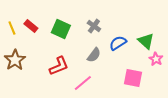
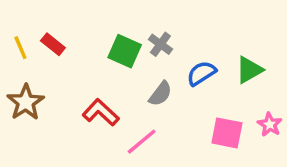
green square: (61, 29) -> (125, 51), moved
green triangle: (146, 41) -> (249, 70), turned 48
pink star: (156, 59) -> (270, 124), moved
red L-shape: (59, 66) -> (101, 113), turned -115

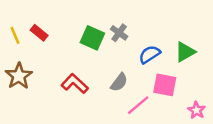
gray semicircle: (160, 94) -> (119, 82), moved
pink star: (270, 124) -> (197, 110), moved
pink square: (227, 133) -> (165, 85), moved
pink line: (142, 142) -> (138, 105), moved

